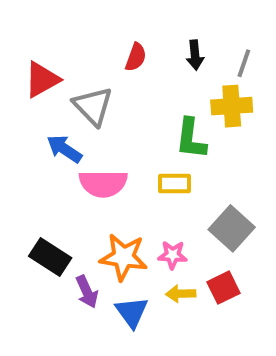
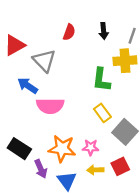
yellow rectangle: (175, 184) -> (102, 113), moved, turned 54

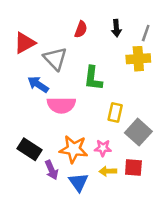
green L-shape: (101, 80) -> (93, 78), moved
yellow rectangle: (102, 113) -> (115, 112), turned 48
red square: (120, 166) -> (133, 168), turned 30

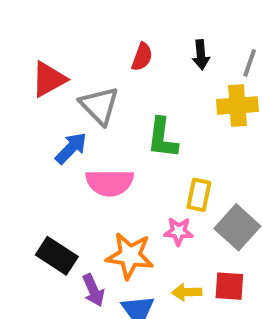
blue arrow: (38, 84) -> (71, 148), turned 100
pink star: (103, 148) -> (179, 231), moved

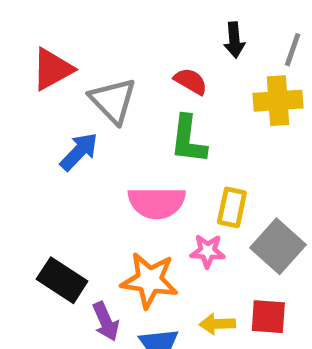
red semicircle: (142, 57) -> (191, 81), moved, turned -80
pink semicircle: (110, 183) -> (157, 203), moved

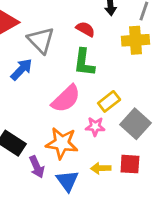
pink semicircle: (157, 203) -> (66, 99), turned -44
yellow rectangle: (232, 207) -> (109, 101), turned 40

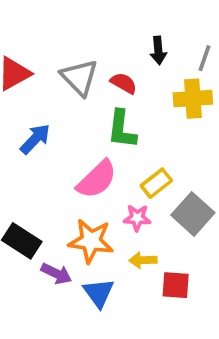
gray triangle: (41, 40) -> (79, 77), moved
red square: (130, 164) -> (176, 285), moved
purple arrow: (37, 167) -> (56, 274), turned -40
yellow arrow: (101, 168) -> (143, 260), moved

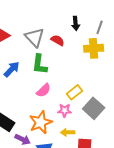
green L-shape: (122, 129) -> (40, 64), moved
pink semicircle: (97, 179) -> (44, 90), size x0.7
orange star: (91, 241) -> (41, 122), turned -30

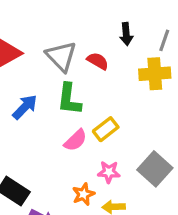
yellow rectangle: (75, 92) -> (106, 129), moved
orange star: (41, 122) -> (83, 194), moved, size x0.6

